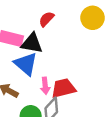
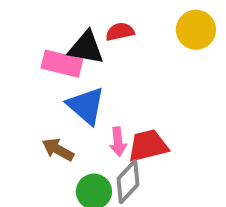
red semicircle: (46, 19) -> (120, 32), turned 35
black triangle: (32, 43) -> (86, 48), moved

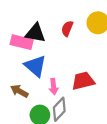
red semicircle: (120, 32) -> (67, 28), moved, turned -56
red trapezoid: (148, 146) -> (83, 81), moved

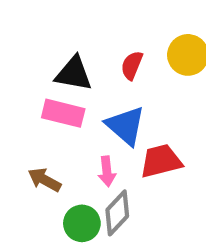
pink rectangle: (22, 42) -> (63, 113), moved
blue triangle: (35, 66) -> (126, 126), moved

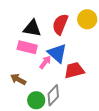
red semicircle: (132, 65) -> (60, 24), size x1.5
pink arrow: (107, 171) -> (45, 62), moved, turned -136

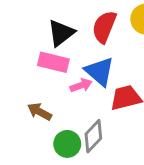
black triangle: (32, 28) -> (61, 33), turned -48
pink arrow: (45, 62) -> (81, 85), turned 32

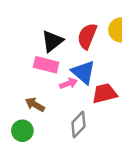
green circle: (67, 144) -> (22, 131), moved

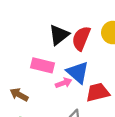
black triangle: (52, 41) -> (59, 35), moved
brown arrow: (35, 105) -> (19, 95), moved

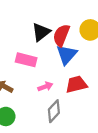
blue triangle: (78, 72) -> (67, 54), moved, turned 30
pink arrow: (64, 83) -> (45, 87), moved

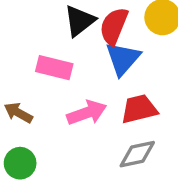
pink arrow: (45, 87) -> (87, 113), size x1.5
gray diamond: (54, 111) -> (137, 154), moved, turned 35

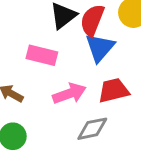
gray diamond: (137, 154) -> (92, 129), moved

